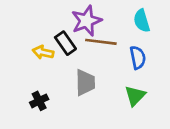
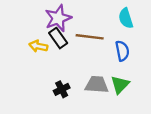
purple star: (86, 21) -> (58, 18), moved
gray trapezoid: (85, 83) -> (97, 85), moved, turned -85
black cross: (39, 101) -> (62, 89), moved

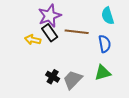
gray trapezoid: (97, 85) -> (73, 80), moved, turned -50
green triangle: (120, 85) -> (103, 73), turned 30
black cross: (62, 89) -> (53, 77), turned -32

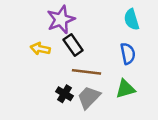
brown line: (77, 32) -> (86, 72), moved
black rectangle: (50, 33) -> (73, 45), moved

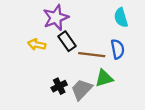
brown line: (86, 72) -> (92, 55), moved
green triangle: (125, 89) -> (104, 78), moved
black cross: (65, 94) -> (59, 86), turned 32

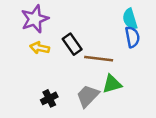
purple star: (56, 18) -> (35, 19), moved
blue semicircle: (118, 49) -> (132, 37), moved
black cross: (59, 86) -> (49, 98), moved

